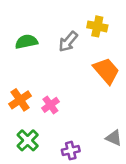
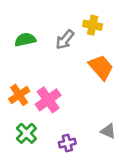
pink cross: (50, 105) -> (48, 100), size x1.5

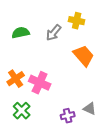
pink cross: (48, 100) -> (40, 83), turned -30
purple cross: (67, 143) -> (68, 116), moved

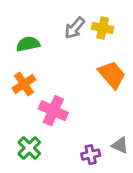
gray arrow: (54, 33) -> (75, 28), moved
orange cross: (16, 79) -> (24, 84), moved

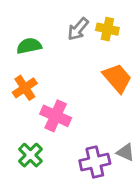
purple cross: (91, 155) -> (95, 162), size x1.5

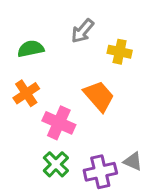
yellow cross: (107, 29) -> (120, 52), moved
orange trapezoid: (117, 78) -> (99, 96), moved
green cross: (30, 155) -> (56, 164), moved

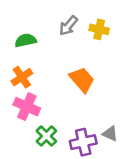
yellow cross: (120, 52) -> (99, 29), moved
pink cross: (59, 123) -> (27, 107), moved

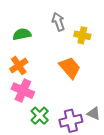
gray arrow: (68, 26) -> (58, 22), turned 120
yellow cross: (99, 29) -> (82, 35), moved

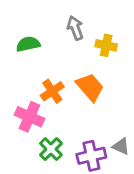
orange cross: (19, 66) -> (52, 91), moved

